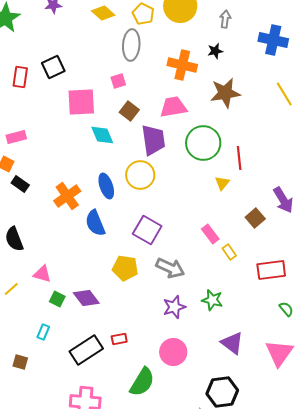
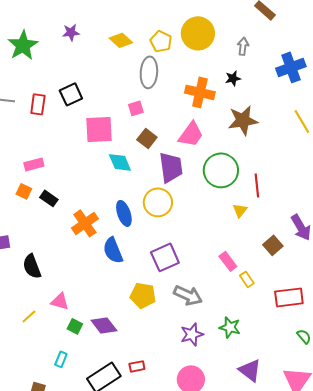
blue cross: (273, 40) -> (291, 67), turned -32
pink trapezoid: (173, 107) -> (191, 134), turned 136
black rectangle: (20, 184) -> (49, 198), moved
purple square: (147, 230) -> (165, 257), turned 36

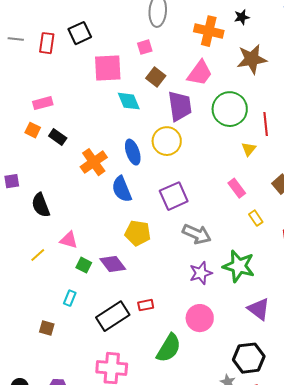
pink rectangle: (228, 261) -> (237, 188), moved
yellow pentagon: (143, 295) -> (138, 233), moved
green star: (230, 327) -> (239, 266), size x1.5

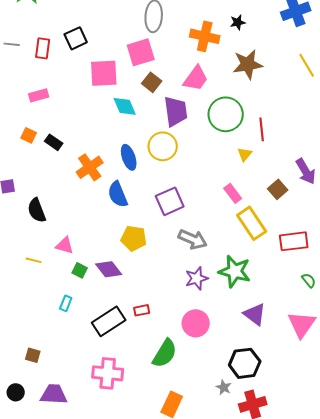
pink square: (145, 47) -> (141, 52), size x1.8
pink rectangle: (43, 103) -> (39, 95), moved
yellow rectangle: (256, 218) -> (252, 223), size x2.0
yellow line: (38, 255) -> (34, 260), turned 56
brown square: (47, 328) -> (33, 355), moved

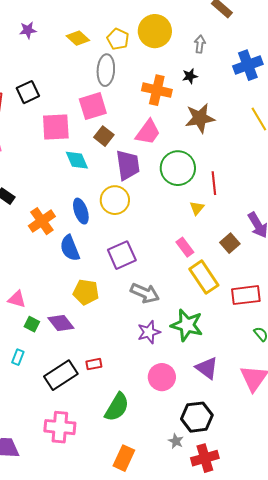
pink circle: (196, 323) -> (162, 377), moved

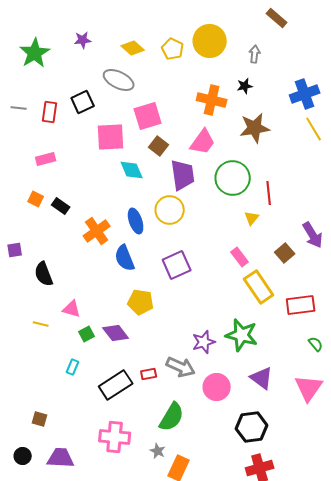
blue cross: (248, 65) -> (305, 94), moved
gray ellipse: (106, 70) -> (119, 80), moved, turned -68
gray arrow: (145, 293) -> (181, 367), moved
green square: (32, 324) -> (87, 334), turned 35
gray star: (176, 441) -> (158, 451), moved

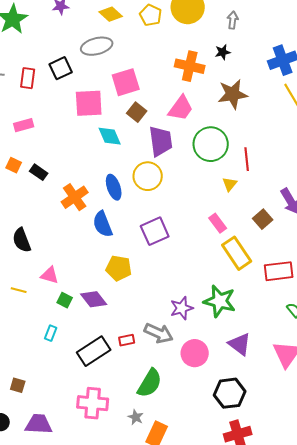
gray ellipse: (119, 80) -> (97, 46), turned -40
green square: (87, 334) -> (65, 300), turned -35

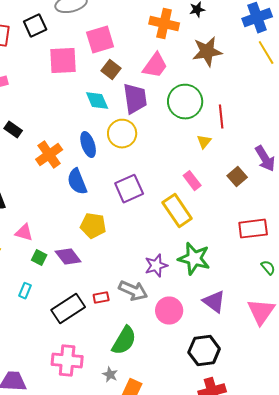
cyan diamond: (110, 136) -> (97, 101), moved
yellow rectangle: (237, 253) -> (177, 211), moved

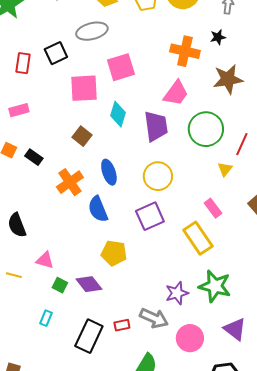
brown square: (111, 70) -> (82, 136), moved
cyan diamond: (97, 101) -> (118, 114), moved, turned 40
red line: (221, 117) -> (242, 144), turned 30
yellow circle: (122, 134) -> (158, 176), moved
black rectangle: (68, 309) -> (89, 336), turned -32

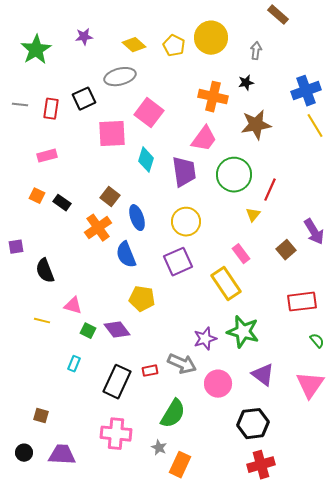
pink square: (121, 67) -> (149, 113), turned -36
brown square: (82, 136) -> (110, 197), moved

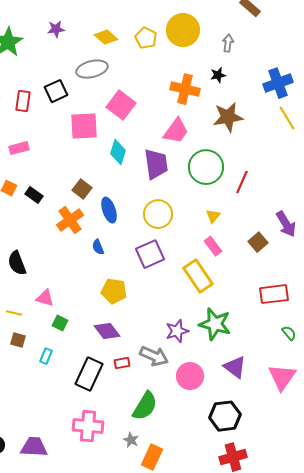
yellow triangle: (253, 215) -> (213, 216), moved
blue semicircle: (126, 255) -> (98, 247), size x0.6
purple diamond: (117, 330) -> (107, 331), moved
brown square: (41, 416) -> (18, 340), moved

